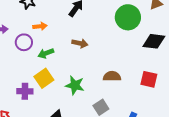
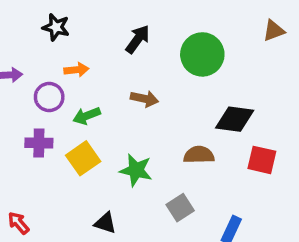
green circle: (128, 17) -> (202, 54), moved
black diamond: (154, 41) -> (235, 119), moved
purple cross: (25, 91) -> (39, 143), moved

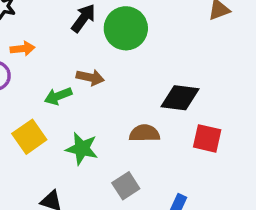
green circle: (202, 54) -> (126, 28), moved
green arrow: (87, 116) -> (58, 96), moved

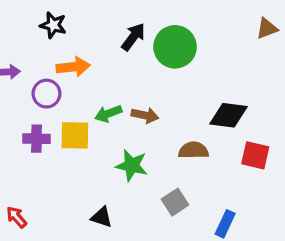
orange arrow: (23, 49) -> (73, 67), size x1.4
brown arrow: (90, 77) -> (145, 115), moved
yellow square: (29, 137) -> (75, 135), moved, turned 36

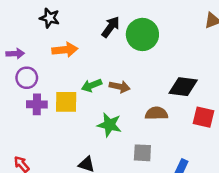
purple circle: (46, 94) -> (27, 78), moved
gray square: (175, 202) -> (142, 153), turned 36

